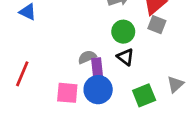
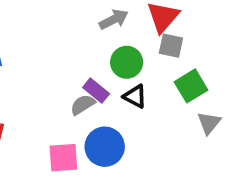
purple rectangle: (97, 67) -> (96, 91), moved, turned -36
green square: (144, 95) -> (191, 86), moved

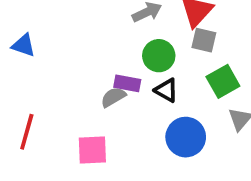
purple rectangle: (96, 91) -> (127, 83), turned -30
blue circle: (105, 147) -> (186, 137), moved

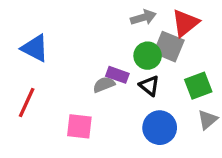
gray square: (204, 40) -> (169, 47), moved, size x1.4
blue triangle: (24, 45) -> (35, 48), moved, size x1.4

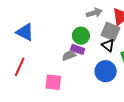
green circle: (148, 56) -> (81, 36), moved
black triangle: (149, 86) -> (108, 45), moved
blue circle: (160, 128) -> (106, 71), moved

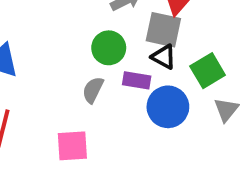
purple rectangle: (78, 49) -> (137, 80), moved
gray semicircle: (69, 56) -> (93, 90), turned -32

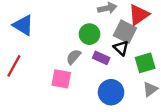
blue circle: (168, 107) -> (111, 92), moved
pink square: (72, 146) -> (61, 79), moved

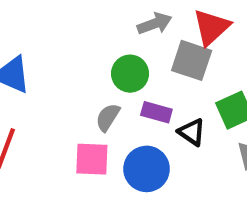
black triangle: (121, 48) -> (192, 132), moved
blue circle: (111, 92) -> (147, 169), moved

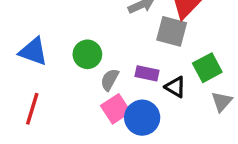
green circle: (130, 74) -> (87, 54), moved
pink square: (92, 159) -> (116, 109), moved, turned -32

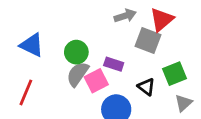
purple rectangle: (147, 73) -> (114, 64), moved
gray semicircle: (110, 80) -> (78, 74), moved, size x1.4
pink square: (116, 109) -> (96, 81), moved

